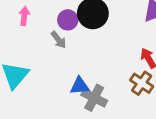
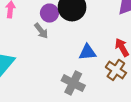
blue triangle: (80, 86) -> (87, 52), moved

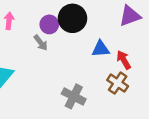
blue triangle: (87, 52) -> (101, 49), moved

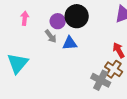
blue triangle: (101, 49) -> (70, 43), moved
gray cross: (74, 96) -> (101, 80), moved

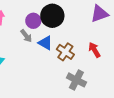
blue triangle: (70, 43) -> (45, 43), turned 35
brown cross: (114, 69) -> (65, 52), moved

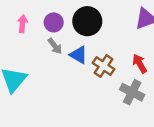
purple circle: (33, 21) -> (54, 22), moved
gray cross: (76, 80) -> (132, 92), moved

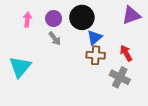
blue triangle: (79, 55) -> (95, 37), moved, turned 49
brown cross: (103, 66) -> (96, 55), turned -30

